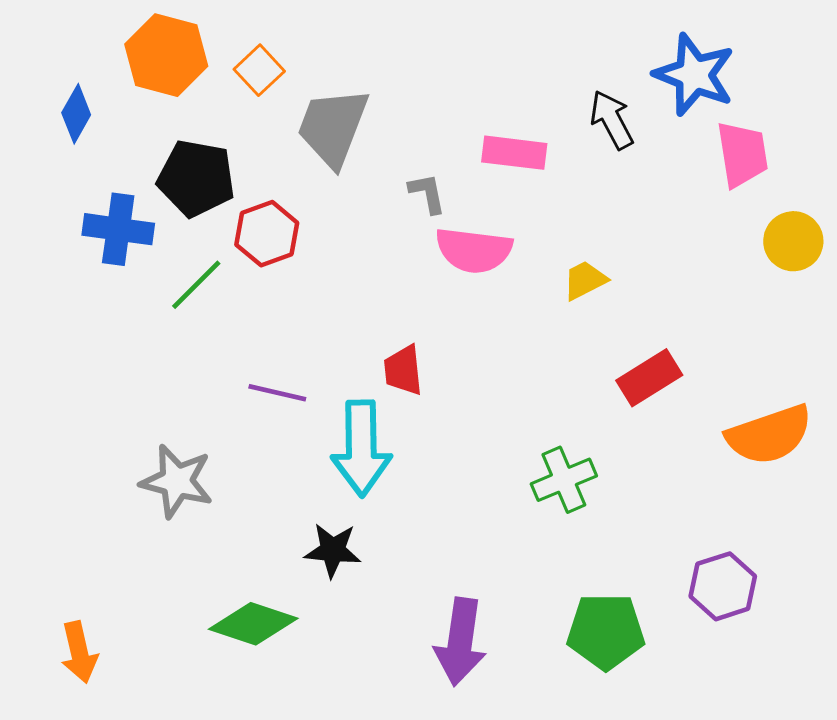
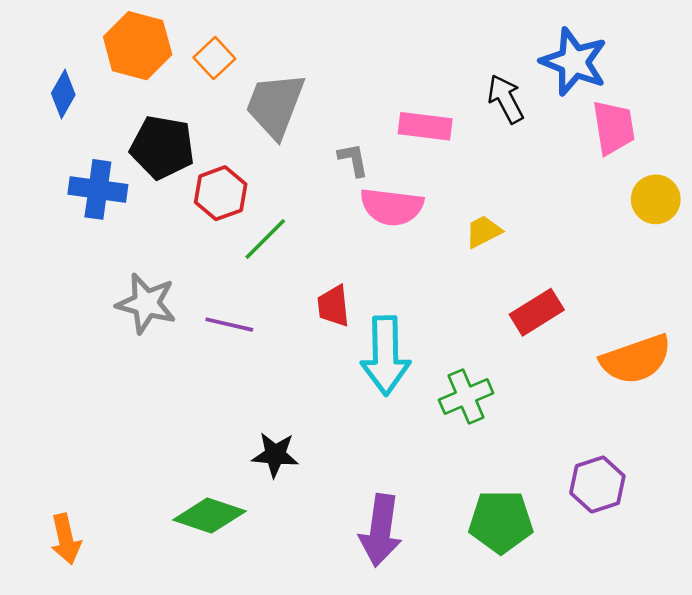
green line: (196, 285) -> (265, 239), moved
cyan arrow: (361, 448) -> (385, 356), moved
gray star: (177, 481) -> (146, 303), moved

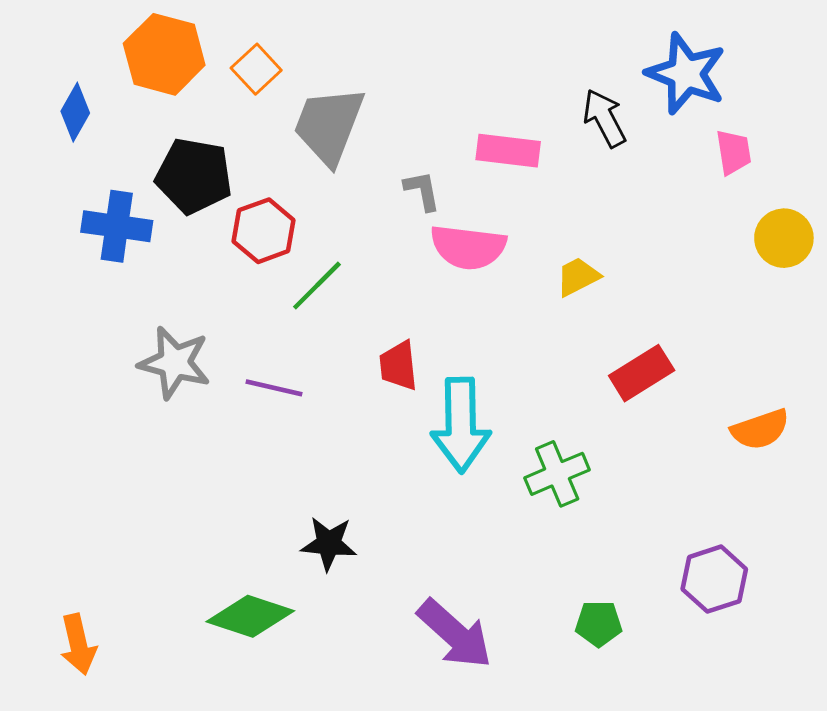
pink trapezoid: (614, 127) -> (733, 152), size x0.7
orange semicircle: (636, 359) -> (760, 429), size x0.7
green pentagon: (501, 522) -> (599, 624), size x0.6
purple arrow: (381, 530) -> (455, 634), turned -56

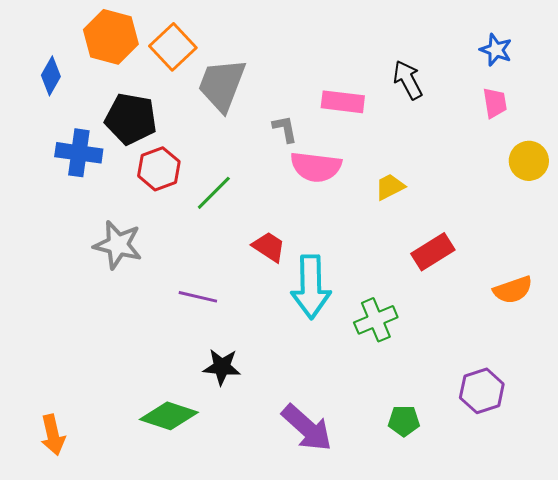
orange square: (256, 69) -> (173, 47), size x1.4
blue star: (686, 74) -> (496, 50), moved, size x0.6
red hexagon: (264, 231) -> (159, 169), moved
red trapezoid: (398, 366) -> (269, 247), turned 129
purple line: (274, 388) -> (198, 297), moved

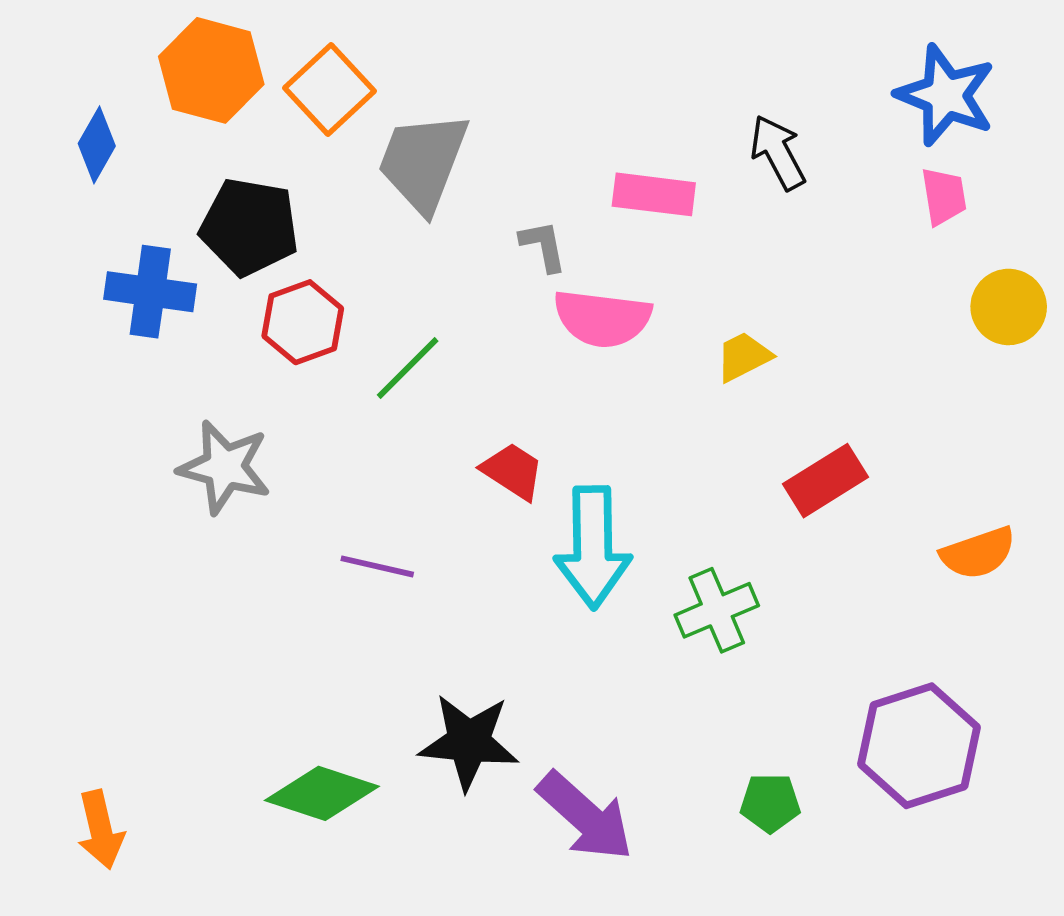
blue star: (496, 50) -> (946, 95), size x1.6
black star: (222, 367) -> (469, 742), moved, size x1.4
purple hexagon: (482, 391) -> (919, 746), size x1.4

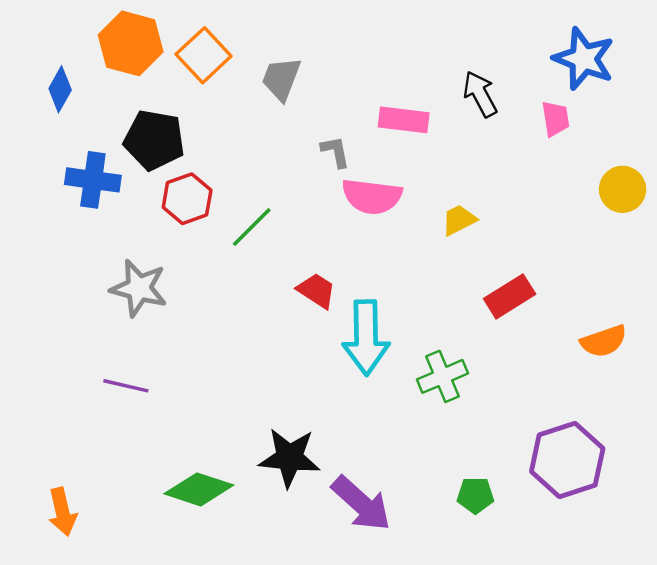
gray trapezoid: (423, 162) -> (281, 79), moved, size x0.7
pink trapezoid: (944, 196) -> (555, 119), moved
purple line: (377, 566) -> (126, 386), moved

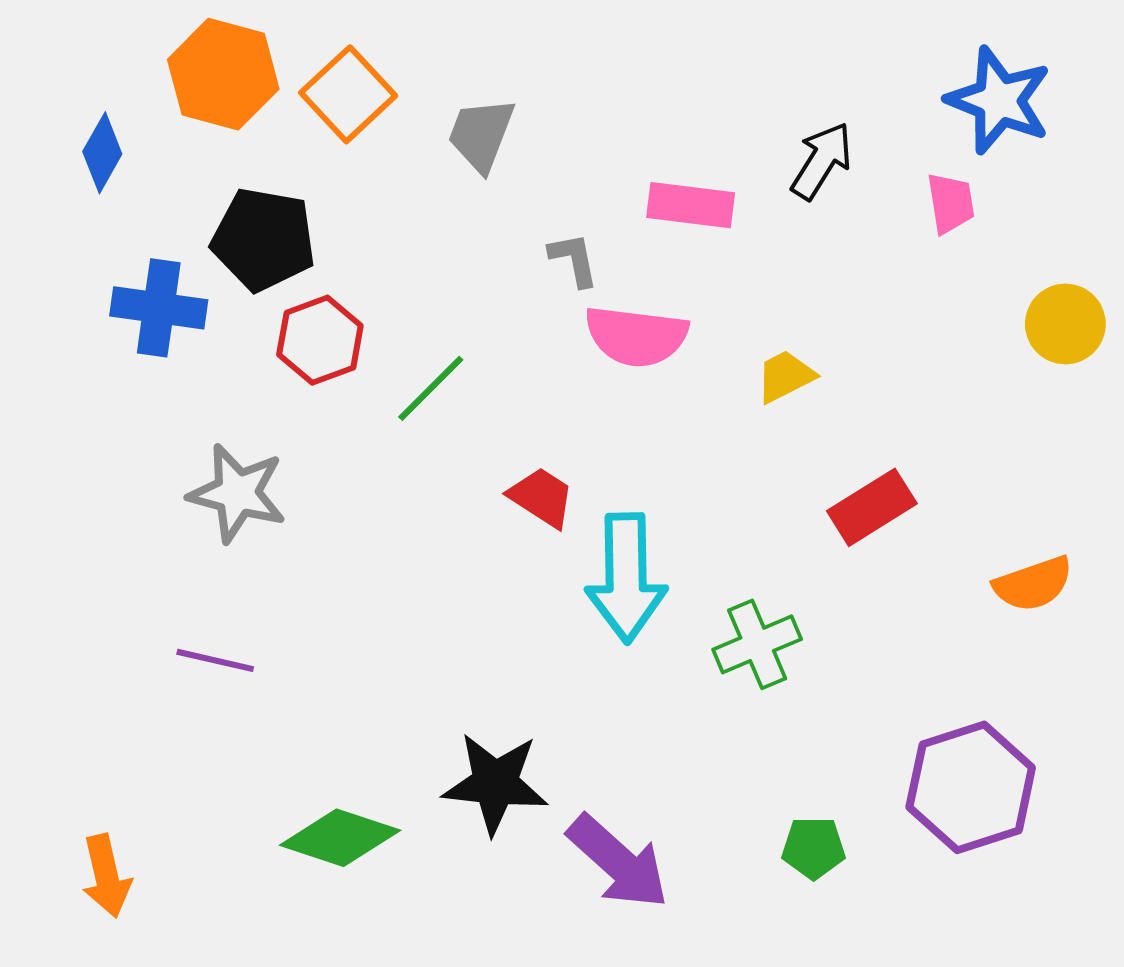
black arrow: (480, 94) -> (822, 161), turned 60

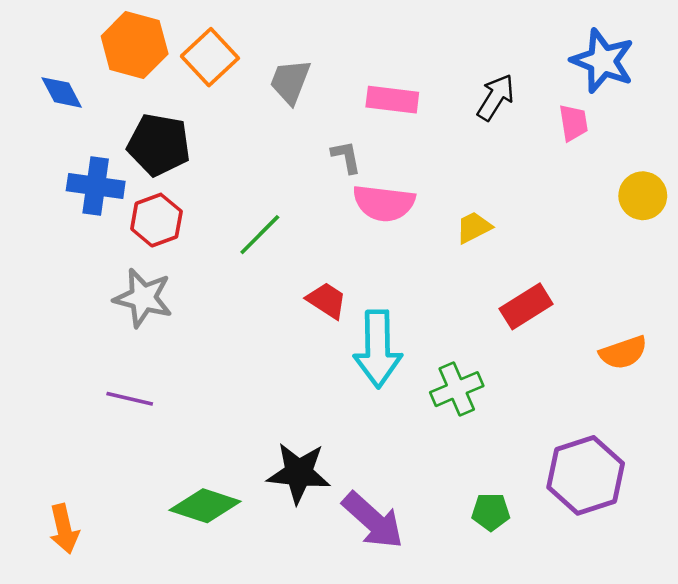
blue diamond: (102, 153) -> (62, 92), turned -57
pink rectangle: (691, 205) -> (392, 100), moved
red hexagon: (320, 340) -> (156, 220), moved

